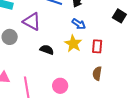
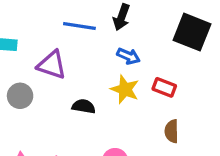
black square: (119, 16) -> (192, 32), size x1.6
red rectangle: (97, 46) -> (164, 87), turned -64

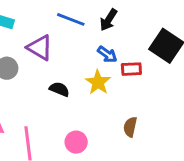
red rectangle: (164, 87) -> (131, 69), moved, turned -36

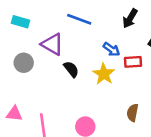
black arrow: (108, 20) -> (130, 18), moved
black semicircle: (59, 89) -> (71, 69), moved, turned 30

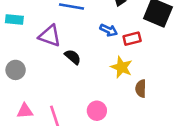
gray circle: (24, 63) -> (16, 70), moved
yellow star: (104, 74) -> (121, 67), moved

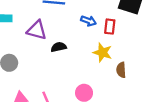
red rectangle: (132, 39) -> (110, 27), turned -64
black semicircle: (73, 57) -> (59, 47), turned -48

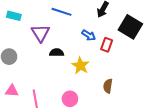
purple triangle: (37, 30) -> (40, 33), turned 30
yellow star: (103, 53) -> (80, 66), moved

